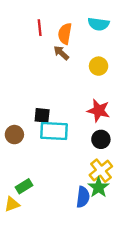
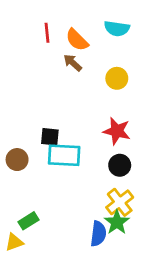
orange semicircle: (65, 34) -> (77, 40), turned -55

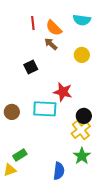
red star: (117, 131) -> (63, 92), moved
black square: (50, 137) -> (31, 67), moved, turned -32
yellow cross: (120, 202) -> (81, 130), moved
blue semicircle: (98, 234) -> (59, 171), moved

